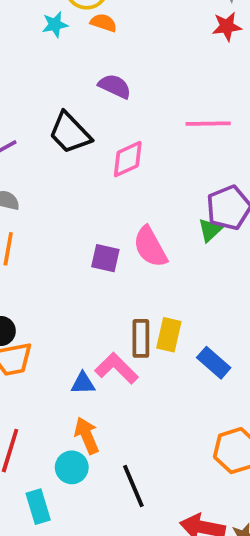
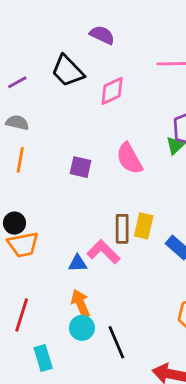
purple square: (105, 258) -> (81, 167), moved
cyan circle: (72, 467) -> (82, 328), moved

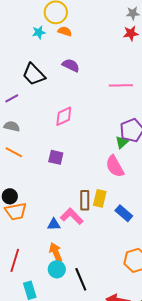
black trapezoid: (68, 71) -> (34, 74), moved
pink diamond: (112, 91) -> (64, 116), moved
pink semicircle: (129, 158) -> (115, 166), moved
orange line: (20, 160) -> (14, 152), turned -72

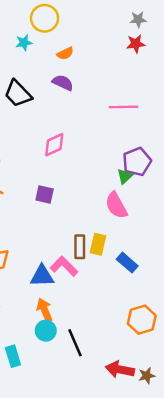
orange semicircle: (65, 31) -> (65, 53), moved, turned 136
blue triangle: (54, 224) -> (42, 276), size x1.5

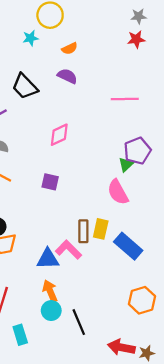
blue rectangle: (127, 263) -> (128, 246), size x1.4

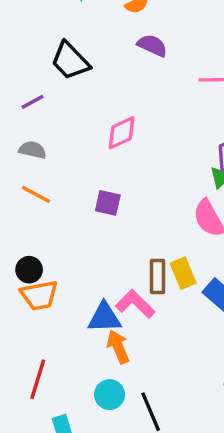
purple semicircle: (67, 76) -> (152, 45), moved
yellow rectangle: (101, 229) -> (183, 273), turned -36
orange arrow: (50, 291) -> (118, 347), moved

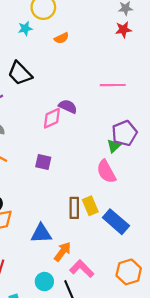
purple semicircle: (152, 45) -> (68, 106), moved
pink L-shape: (135, 304) -> (82, 269), moved
orange arrow: (118, 347) -> (63, 252), moved, turned 60

